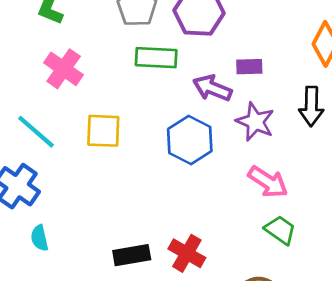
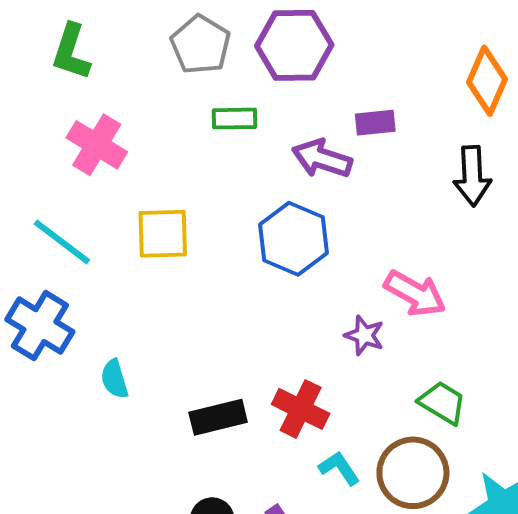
green rectangle: (156, 58) -> (235, 119), size x0.7
purple star: (255, 122) -> (364, 335), moved, size x0.7
green trapezoid: (280, 230) -> (442, 403), moved
cyan semicircle: (39, 238) -> (114, 379), moved

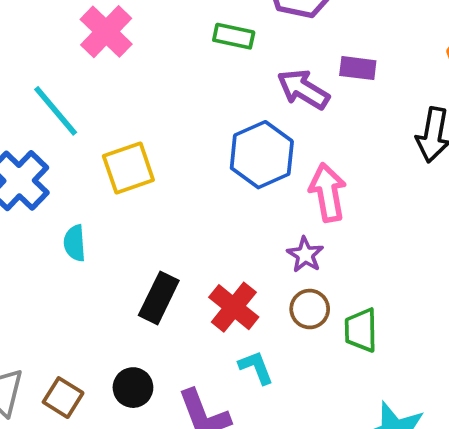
yellow square: (163, 234) -> (128, 168), moved, turned -30
pink arrow: (415, 294) -> (328, 192), moved, turned -142
green trapezoid: (442, 403) -> (361, 330), turned -135
black rectangle: (218, 417) -> (159, 298), turned -63
brown circle: (413, 473) -> (310, 309), moved, size x0.6

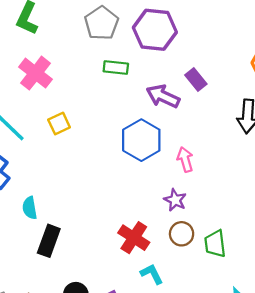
purple rectangle: (358, 68) -> (196, 79), turned 50
yellow square: (128, 168) -> (59, 124), moved, size x0.7
pink arrow: (328, 192) -> (185, 159), size x0.7
black rectangle: (159, 298) -> (49, 241), moved

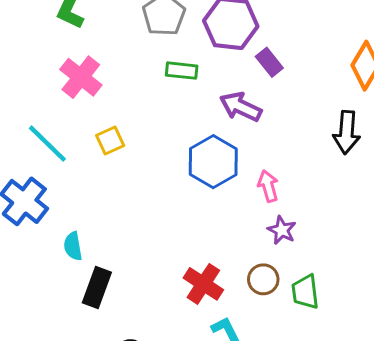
purple rectangle: (196, 79) -> (269, 62), moved
purple star: (175, 200) -> (282, 230), moved

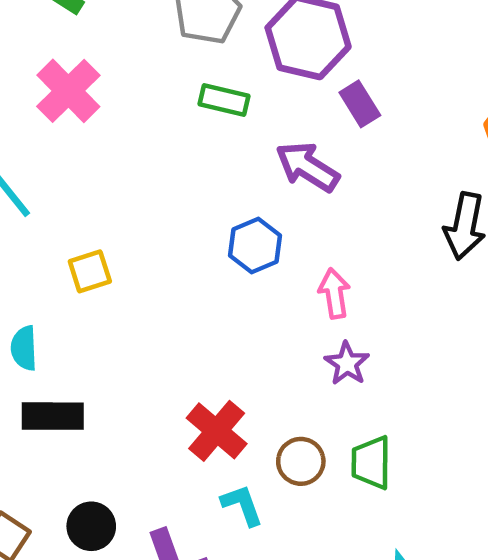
yellow square: (110, 140) -> (90, 271), moved
blue hexagon: (213, 162) -> (255, 245), size x0.7
brown circle: (263, 279) -> (301, 461), moved
black rectangle: (97, 288) -> (53, 416), turned 63

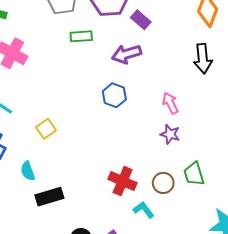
purple arrow: (307, 167) -> (126, 54), turned -32
pink arrow: (334, 293) -> (170, 103), moved

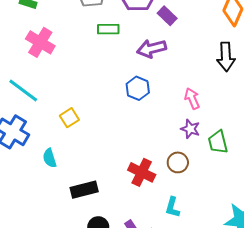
green trapezoid: (194, 174) -> (218, 142), moved
brown circle: (163, 183) -> (178, 162), moved
black rectangle: (49, 197) -> (84, 190), moved
cyan L-shape: (144, 210) -> (173, 207), moved, turned -130

